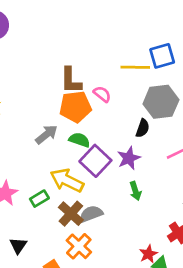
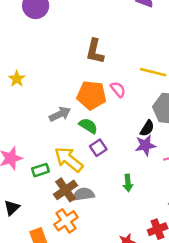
brown L-shape: (71, 80) -> (95, 51), moved
purple star: (129, 158) -> (145, 145), moved
purple square: (95, 161) -> (98, 148), size x0.6

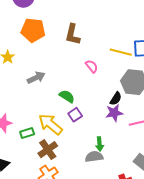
orange pentagon: (91, 95) -> (33, 30), moved
gray arrow: (60, 114) -> (36, 78), moved
gray semicircle: (84, 194) -> (94, 157), moved

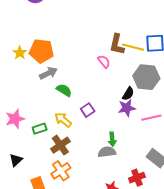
orange pentagon: (33, 30) -> (41, 51), moved
brown L-shape: (73, 34) -> (117, 44), moved
green semicircle: (67, 96) -> (64, 90), moved
yellow arrow: (50, 124) -> (63, 120), size x0.7

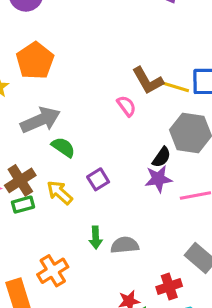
brown L-shape: (117, 44) -> (148, 81), turned -45
orange pentagon: (41, 51) -> (35, 61), moved, turned 30
gray arrow: (48, 73) -> (40, 120), size x1.4
green arrow: (112, 139) -> (96, 238), moved
brown cross: (60, 145) -> (20, 180), moved

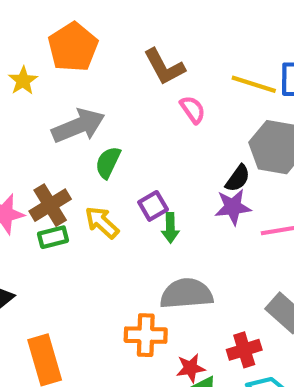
brown L-shape: (148, 81) -> (164, 67), moved
green semicircle: (63, 147) -> (108, 162), turned -100
green arrow: (96, 238) -> (170, 228), moved
gray semicircle: (125, 245) -> (186, 294), size x1.4
orange cross: (53, 271) -> (146, 335), moved, turned 32

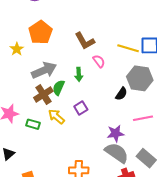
brown cross: (50, 205) -> (43, 94), moved
purple star: (233, 207) -> (115, 133), moved
green arrow: (170, 228) -> (79, 74), moved
green rectangle: (53, 237) -> (33, 124), turned 32
gray semicircle: (186, 294) -> (117, 153), moved, turned 40

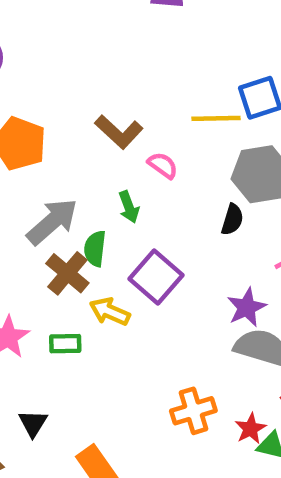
purple square: (81, 108) -> (156, 277), size x1.6

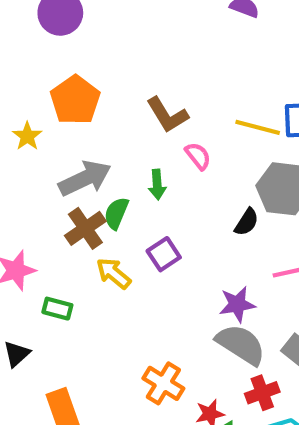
purple square: (156, 277) -> (164, 254), size x0.7
green rectangle: (65, 344) -> (57, 309), moved
orange cross: (193, 411) -> (163, 383), turned 33

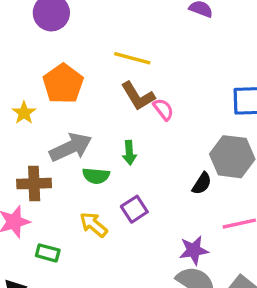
yellow line: (258, 127) -> (132, 58), moved
pink semicircle: (198, 156) -> (163, 109), moved
green semicircle: (116, 213) -> (96, 176), turned -108
brown cross: (85, 228) -> (34, 184), moved, turned 32

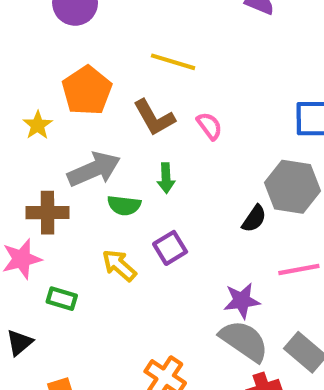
brown L-shape: (138, 96) -> (154, 118), moved

